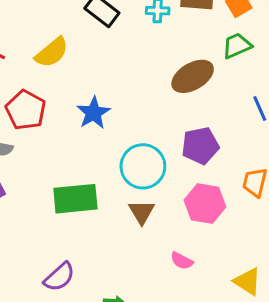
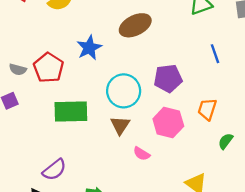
brown ellipse: (193, 76) -> (135, 25), moved
red pentagon: (26, 110) -> (49, 68), moved
pink semicircle: (182, 261) -> (142, 154), moved

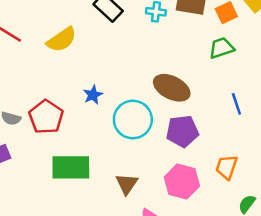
brown ellipse: (135, 25) -> (172, 88), moved, turned 52
blue star: (89, 48) -> (93, 95), size x0.7
cyan circle: (124, 91) -> (133, 120), moved

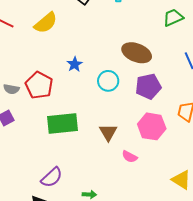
cyan circle: (133, 120) -> (108, 81), size x0.7

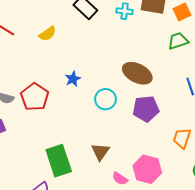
yellow semicircle: (46, 23) -> (47, 34), size x0.7
green rectangle: (63, 123) -> (59, 161), moved, turned 72
pink hexagon: (152, 126) -> (147, 169), moved

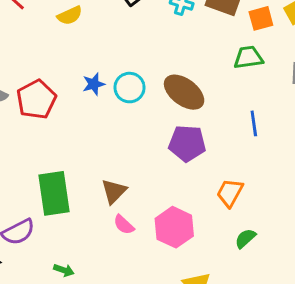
cyan circle: (105, 99) -> (130, 88), moved
pink semicircle: (120, 179) -> (124, 225), moved

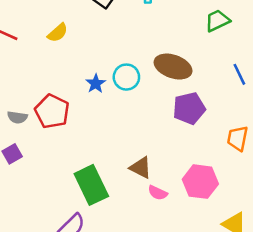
brown triangle: (114, 191) -> (141, 168), turned -30

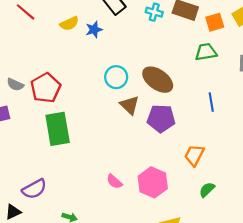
blue star: (96, 84) -> (94, 30), moved
brown triangle: (141, 168) -> (130, 105), moved
green rectangle: (91, 185) -> (58, 129), moved

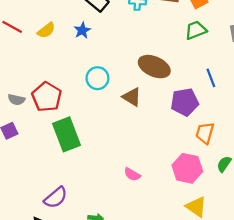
yellow semicircle: (69, 23) -> (46, 30), moved
cyan circle: (116, 77) -> (97, 78), moved
purple pentagon: (161, 118) -> (185, 102), moved
pink hexagon: (153, 182) -> (187, 168), moved

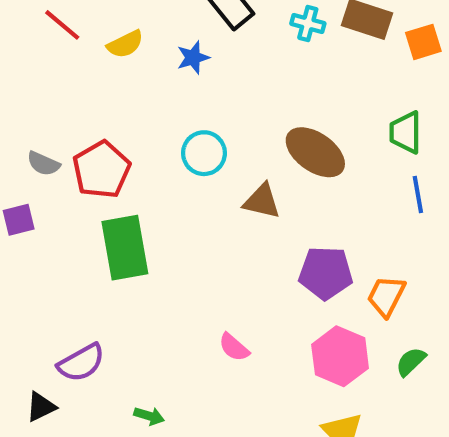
green trapezoid: (196, 30) -> (406, 132), moved, turned -80
brown triangle: (132, 97) -> (262, 201), turned -30
purple pentagon: (185, 102) -> (326, 273), moved

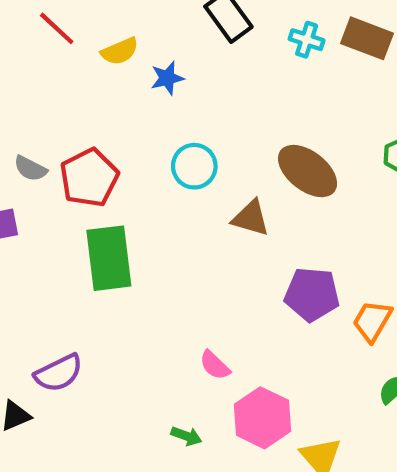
blue star: (193, 58) -> (167, 78), moved
pink hexagon: (340, 356) -> (262, 418), moved
green arrow: (149, 416) -> (186, 436), moved

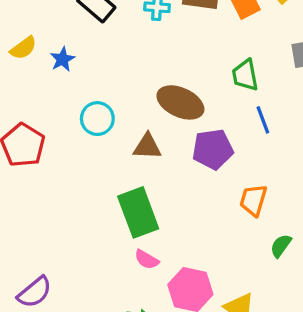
green rectangle: (109, 258) -> (138, 212), moved
purple pentagon: (312, 294) -> (213, 149), moved

